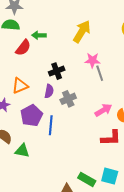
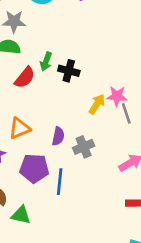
yellow arrow: (82, 32) -> (97, 104), moved, size x0.7
green arrow: (39, 35) -> (46, 61), turned -72
black cross: (57, 71) -> (69, 71), moved, turned 35
purple pentagon: (31, 116) -> (34, 168), turned 30

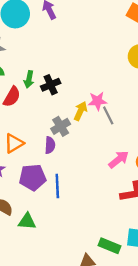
black cross: (69, 71) -> (51, 85), turned -30
gray cross: (84, 147) -> (61, 126), moved

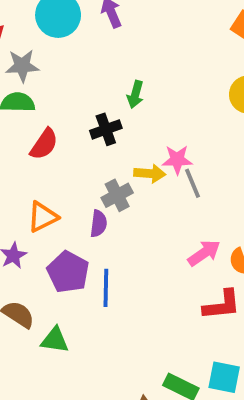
green arrow: (29, 79) -> (135, 94), moved
yellow arrow: (80, 111) -> (150, 173), turned 66
purple pentagon: (33, 177) -> (68, 272), turned 30

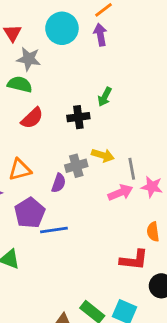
pink star: (177, 160) -> (152, 187), moved
pink arrow: (204, 253) -> (120, 192), moved
blue line: (106, 288) -> (54, 230), turned 68

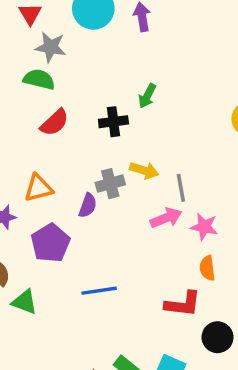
pink star: (152, 187) -> (204, 227), moved
blue line: (54, 230) -> (99, 291), moved

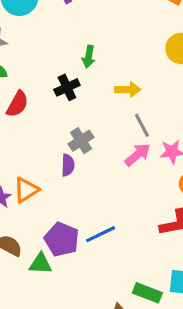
yellow arrow: (144, 170) -> (128, 90), moved
orange triangle: (38, 188) -> (26, 190), moved
purple pentagon: (50, 243) -> (62, 239), moved

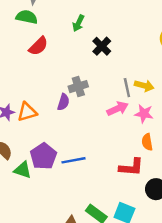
green arrow: (89, 57) -> (78, 23), moved
black cross: (67, 87) -> (102, 46), moved, turned -36
yellow arrow: (128, 90) -> (144, 86), moved

